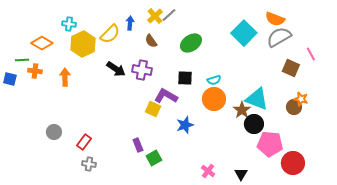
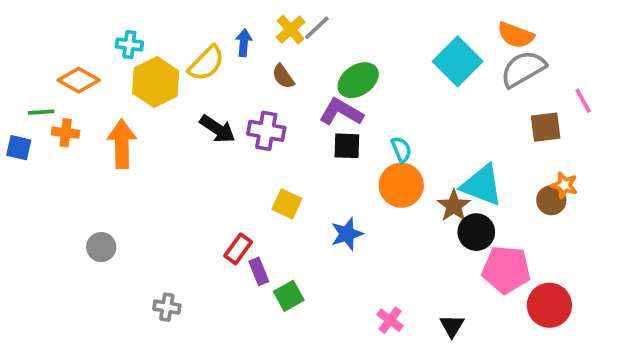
brown square: (291, 68) -> (546, 127), turned -30
orange arrow: (65, 77) -> (122, 144), size x1.4
cyan semicircle: (214, 80) -> (401, 150), turned -96
purple L-shape: (166, 96) -> (341, 112), moved
red rectangle: (84, 142) -> (238, 249), moved

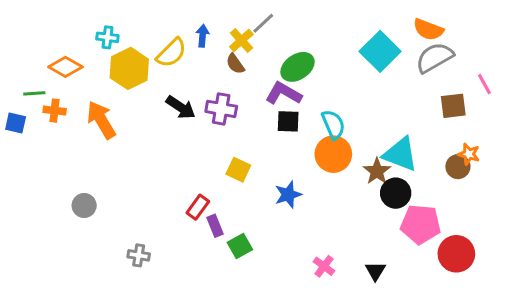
yellow cross: (291, 30) -> (241, 40), moved
orange arrow: (122, 144) -> (101, 120), turned -30
cyan semicircle: (401, 150) -> (333, 125), size x1.4

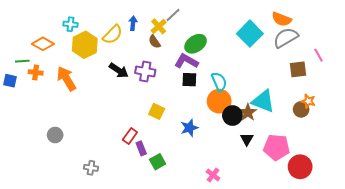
black circle: (396, 193) -> (232, 116), moved
black triangle: (375, 271) -> (247, 139), moved

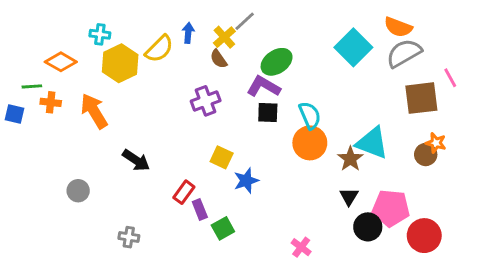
brown square: (298, 69) -> (421, 98), size x1.4
black arrow: (119, 70) -> (136, 160), moved
purple cross: (145, 71) -> (206, 101), turned -30
black circle: (232, 116) -> (368, 227), moved
blue star: (189, 128) -> (246, 181), moved

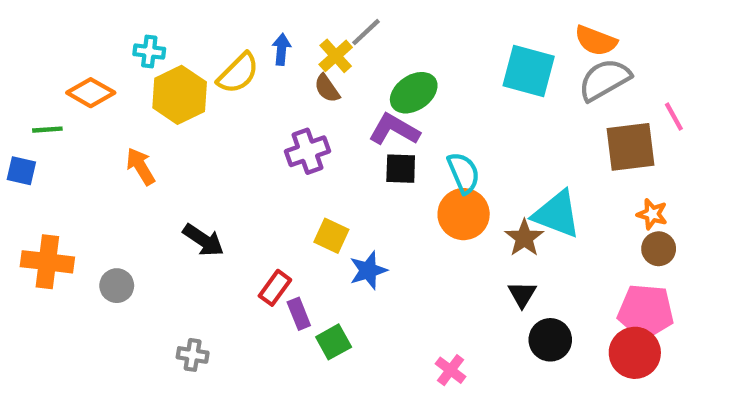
cyan square: (353, 47) -> (529, 71), turned -30
orange cross: (51, 102) -> (47, 262), moved, size x1.6
orange arrow: (94, 111) -> (141, 166), size x0.7
brown circle: (426, 154) -> (659, 249), moved
pink pentagon: (391, 208) -> (646, 312), moved

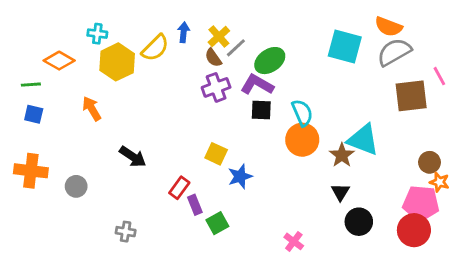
gray line: (366, 32) -> (236, 48), moved
purple cross: (307, 151) -> (216, 87), moved
blue square: (21, 171) -> (34, 114), moved
orange star: (652, 214) -> (439, 182), moved

